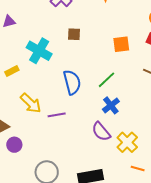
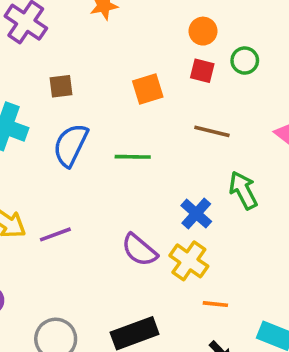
green line: (106, 80) -> (133, 157), turned 54
blue semicircle: (72, 82) -> (71, 145), moved, turned -130
blue cross: (111, 105) -> (196, 214), moved

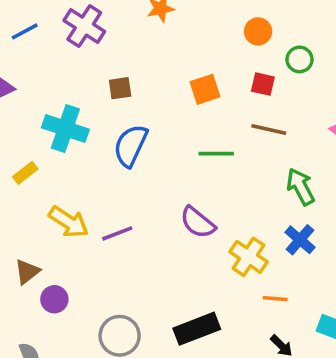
red square: (202, 71) -> (263, 84), moved
green line: (133, 157) -> (216, 154), moved
blue cross: (196, 214) -> (300, 240), moved
purple semicircle: (139, 250) -> (198, 223), moved

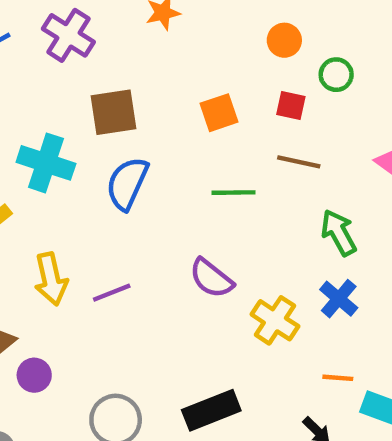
brown square: (120, 88) -> (113, 112), size x1.6
yellow arrow: (69, 222) -> (51, 279), turned 45
orange line: (275, 299) -> (338, 378), moved

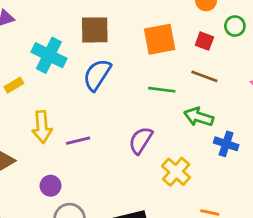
orange square: (219, 113) -> (160, 39), size x1.4
green arrow: (339, 233) -> (199, 117), moved, turned -52
purple semicircle: (211, 278) -> (141, 140), turned 76
blue cross: (339, 299) -> (226, 144), moved, turned -30
purple circle: (34, 375) -> (51, 186), moved

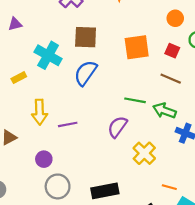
green line: (162, 90) -> (135, 100), moved

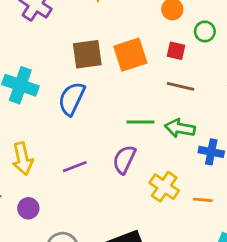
brown square: (86, 37) -> (87, 54), moved
purple line: (68, 124) -> (75, 167), moved
purple circle: (44, 159) -> (28, 208), moved
orange line: (169, 187) -> (203, 200), moved

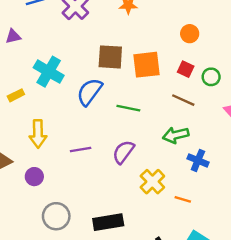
green circle: (205, 31) -> (211, 77), moved
green line: (140, 122) -> (128, 108), moved
green arrow: (180, 128) -> (176, 135), turned -35

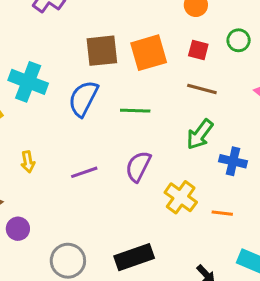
green circle: (211, 77) -> (239, 40), moved
yellow arrow: (38, 134) -> (28, 162), size x0.6
green arrow: (176, 135) -> (200, 134), turned -30
purple circle: (34, 177) -> (18, 229), moved

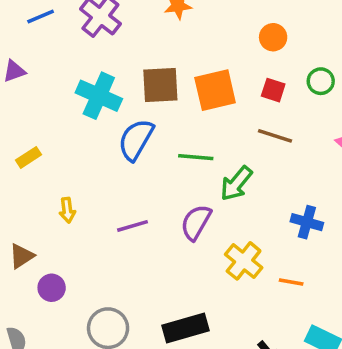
cyan cross: (28, 82) -> (99, 96), moved
green arrow: (200, 134) -> (236, 183), moved

